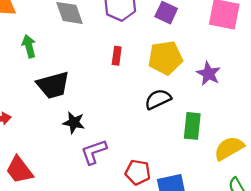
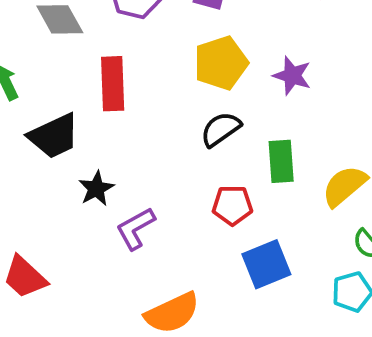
red rectangle: (117, 56) -> (113, 84), moved, size x1.8
black star: (74, 123) -> (96, 189), turned -30
red pentagon: (138, 172) -> (232, 205), moved

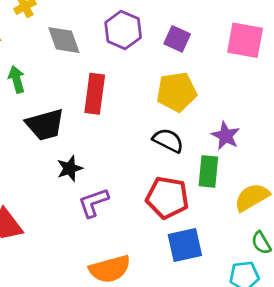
purple star: (292, 76) -> (226, 136), moved
black semicircle: (221, 129) -> (168, 140), turned 52
red pentagon: (232, 205) -> (167, 198), size x1.4

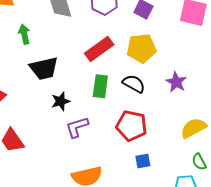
red rectangle: (95, 94) -> (99, 49), moved, turned 44
green rectangle: (208, 171) -> (100, 86), moved
blue square: (185, 245) -> (143, 161), size x0.6

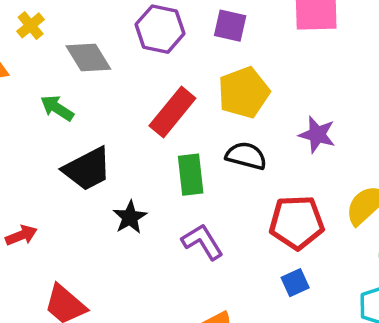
green arrow: (24, 34) -> (57, 108), moved, turned -30
red pentagon: (131, 126) -> (297, 222), moved
purple L-shape: (77, 127) -> (202, 242), moved, turned 90

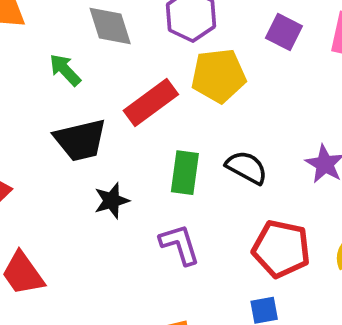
purple square: (230, 26) -> (284, 32), moved
yellow pentagon: (244, 93) -> (218, 76), moved
red rectangle: (172, 112) -> (151, 102), moved

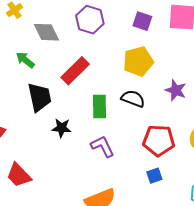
yellow pentagon: (218, 76) -> (138, 61), moved
black trapezoid: (80, 140) -> (39, 97), turned -80
black star: (112, 201) -> (62, 128), turned 30

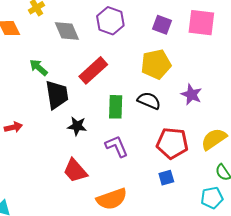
green arrow: (25, 60) -> (39, 67), moved
red trapezoid: (19, 175) -> (75, 171), moved

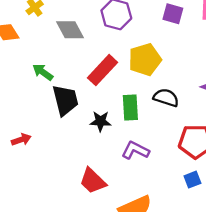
yellow pentagon: (156, 64) -> (145, 60), moved
black star: (77, 126) -> (101, 121), moved
purple L-shape: (117, 146) -> (135, 150), turned -35

